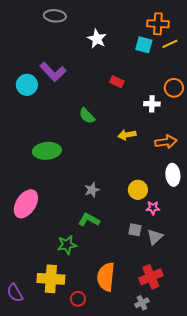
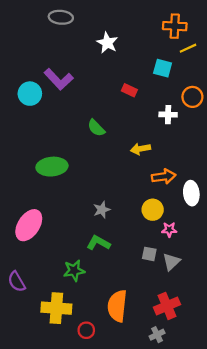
cyan square: (144, 45) -> (163, 68), moved
orange arrow: (166, 142) -> (164, 177), moved
purple semicircle: (15, 293) -> (17, 282), moved

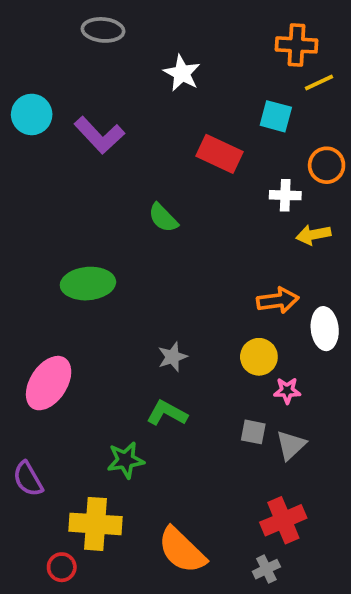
red rectangle: (129, 90) -> (219, 154), size x1.6
cyan circle: (30, 94) -> (32, 114), moved
yellow arrow: (140, 149) -> (313, 235), moved
orange semicircle: (117, 306) -> (182, 550), moved, turned -52
red circle: (86, 330) -> (62, 567), moved

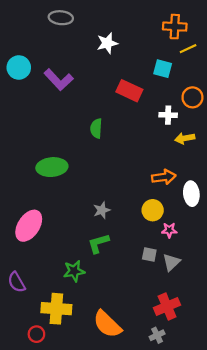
white star: (182, 73) -> (107, 43), turned 30
green semicircle: (163, 218) -> (96, 128), turned 48
green L-shape: (167, 413) -> (98, 243), turned -45

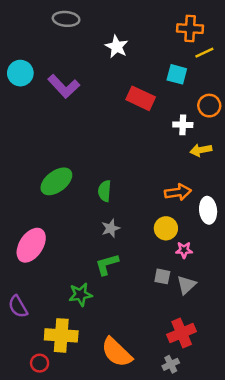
white star: (107, 43) -> (117, 47), turned -30
green semicircle: (96, 128) -> (105, 191), moved
green ellipse: (52, 167) -> (56, 181), turned -32

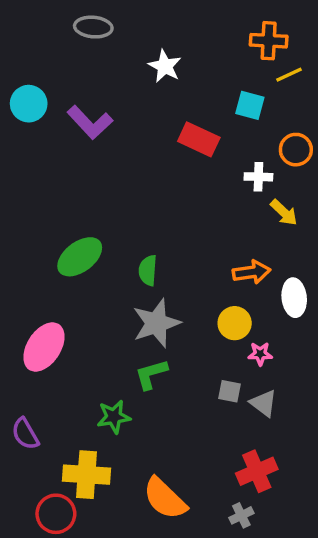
yellow arrow: (201, 150) -> (284, 213), turned -125
gray star: (111, 228) -> (156, 323), size x1.8
gray triangle: (186, 285) -> (264, 403), turned -40
red circle: (40, 363) -> (56, 514), size x1.5

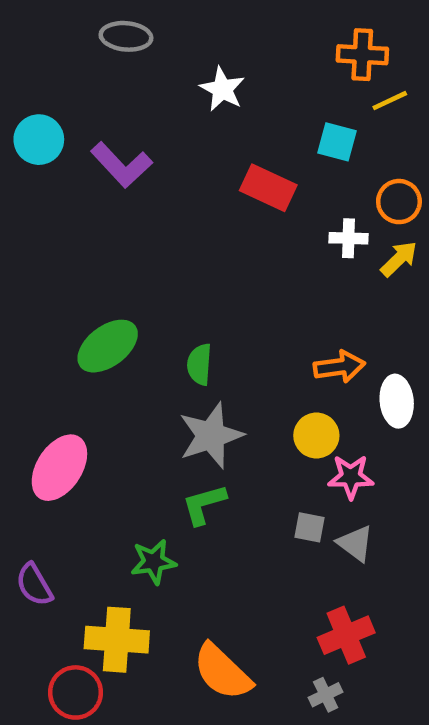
yellow arrow: (284, 213) -> (399, 259), moved, turned -88
pink star: (260, 354) -> (351, 477), size x1.4

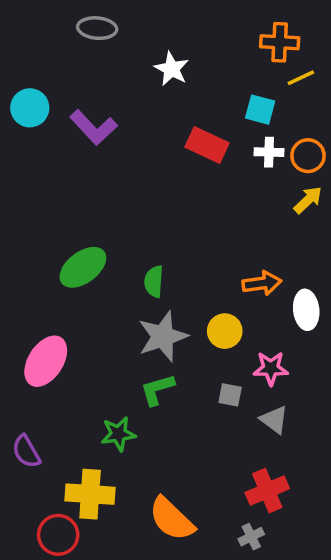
white cross: (348, 238) -> (269, 152), moved
yellow circle: (316, 436) -> (225, 331), moved
gray square: (309, 527) -> (230, 395), moved

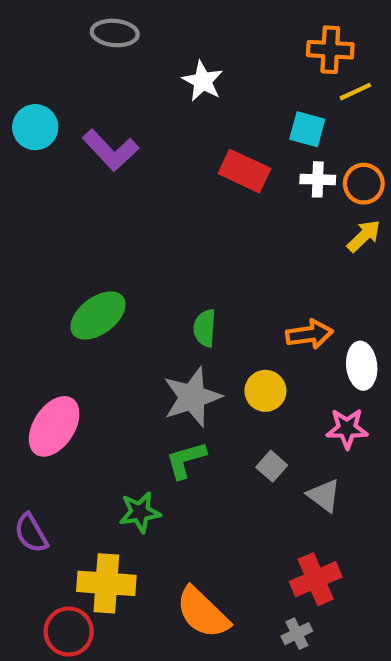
green semicircle: (154, 281) -> (205, 328), moved
pink star: (271, 368) -> (347, 429), moved
gray square: (230, 395) -> (272, 466), turned 30

